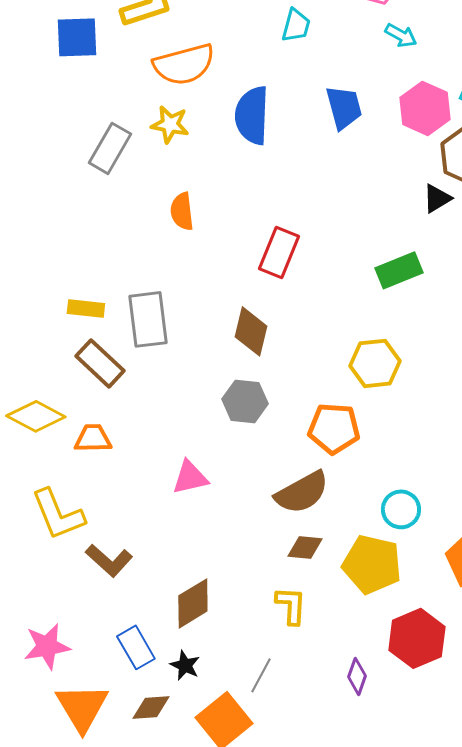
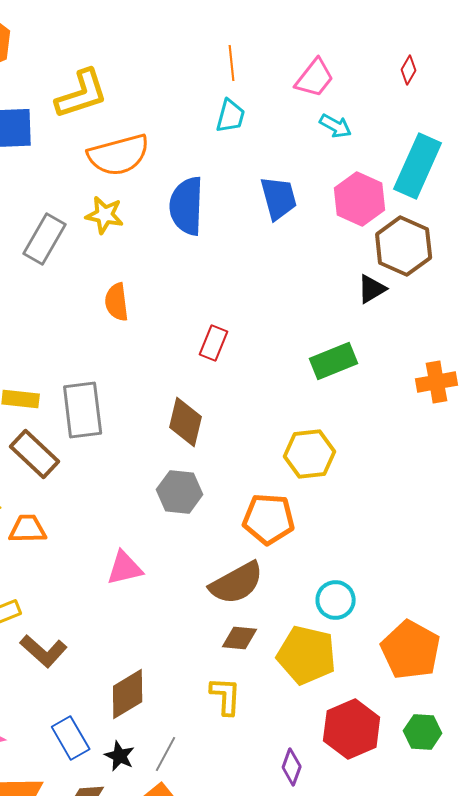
red rectangle: (279, 252) -> (214, 343), size x0.7
gray line: (261, 675) -> (166, 754), moved

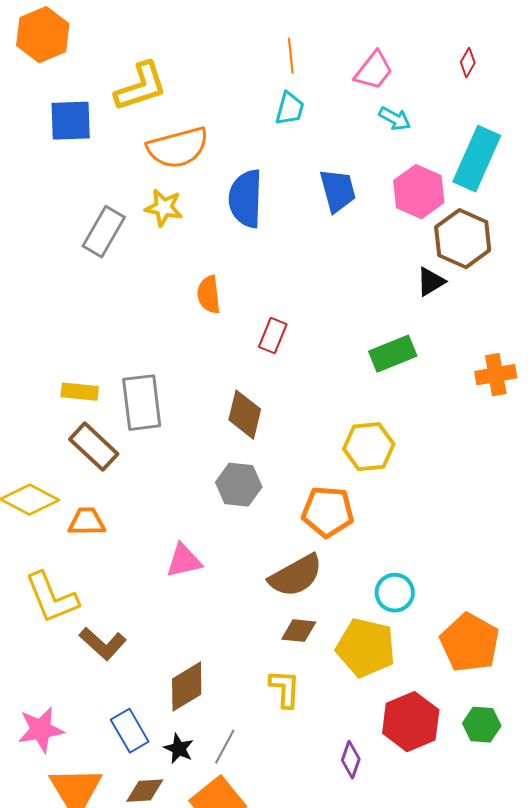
orange semicircle: (117, 302) -> (209, 295), moved

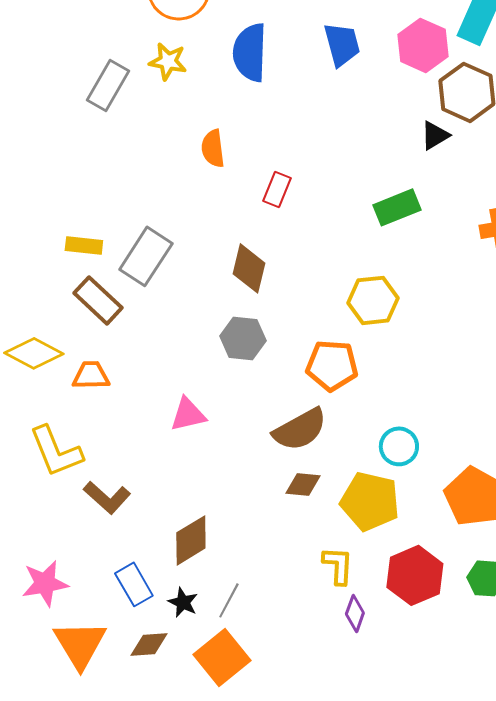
gray rectangle: (142, 403) -> (146, 256), turned 40
yellow L-shape: (285, 689) -> (338, 565), moved

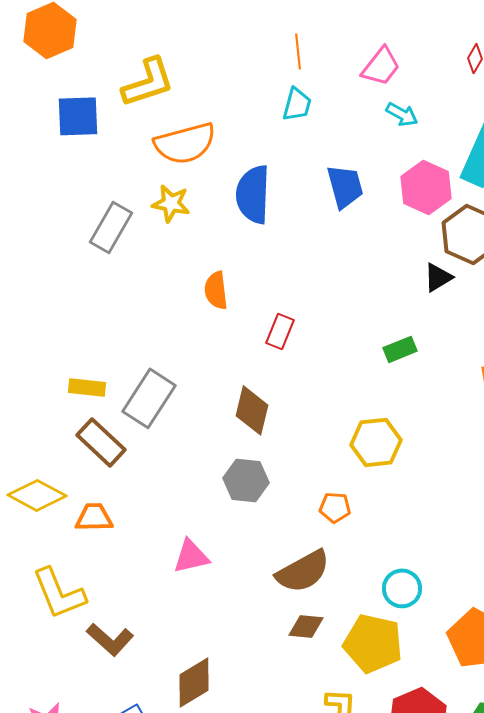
green rectangle: (397, 207) -> (400, 349), size x0.7
orange pentagon: (332, 365) -> (335, 507), size x0.6

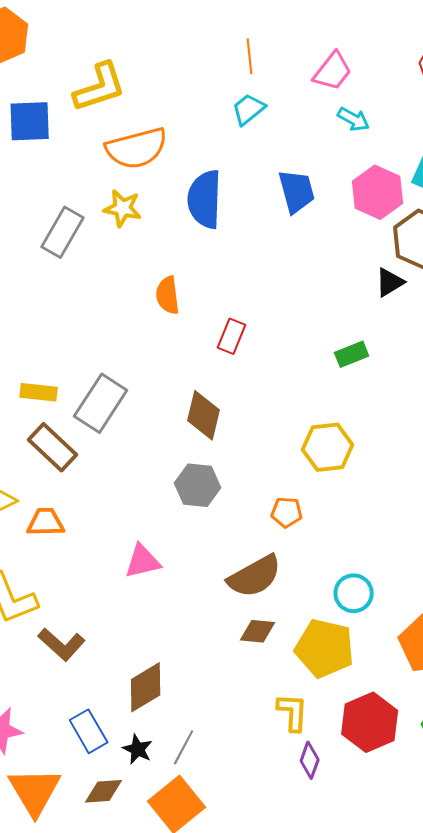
cyan trapezoid: (297, 104) -> (249, 109), turned -144

